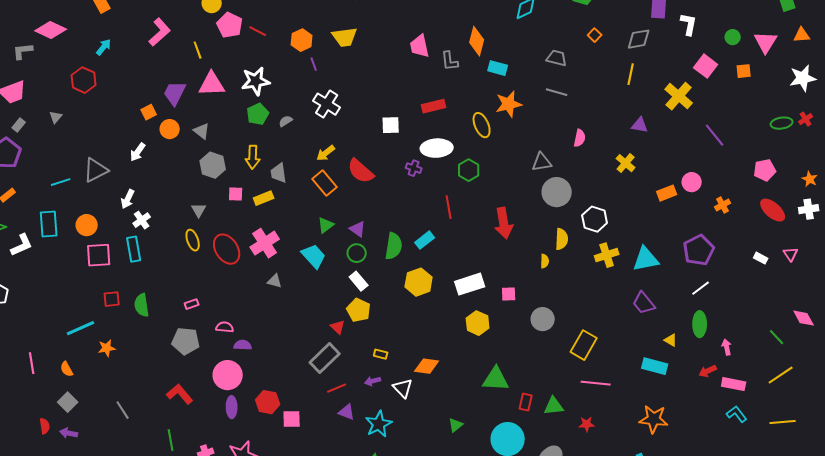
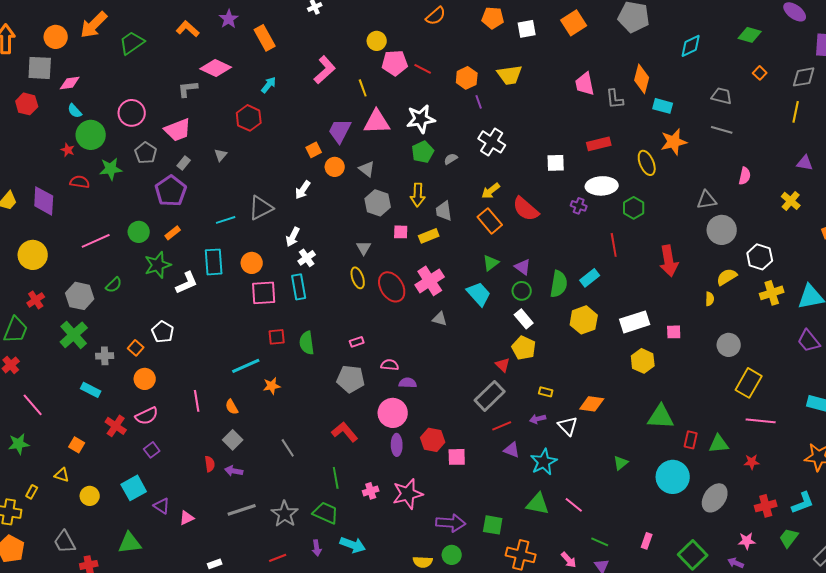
pink pentagon: (230, 25) -> (395, 63), turned -30
yellow semicircle: (562, 239) -> (727, 277), turned -125
gray circle: (543, 319) -> (729, 345), moved

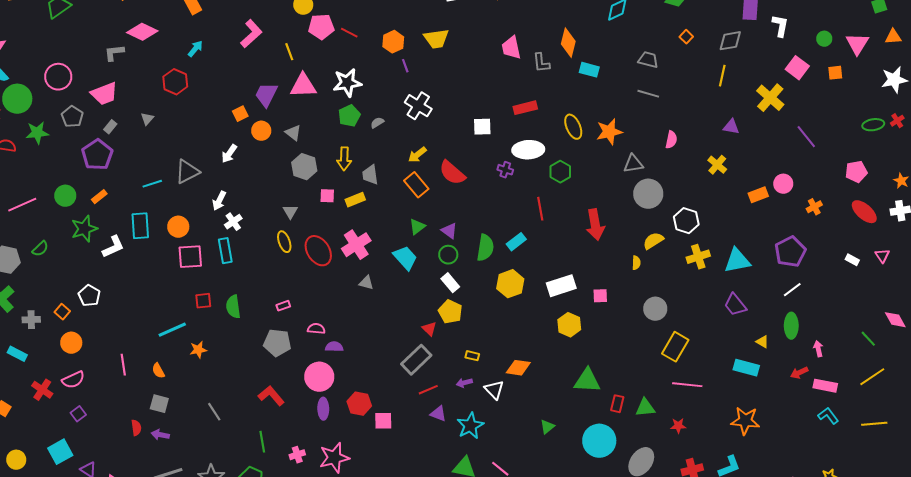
orange star: (674, 142) -> (609, 132), moved
gray square: (233, 440) -> (159, 404), turned -30

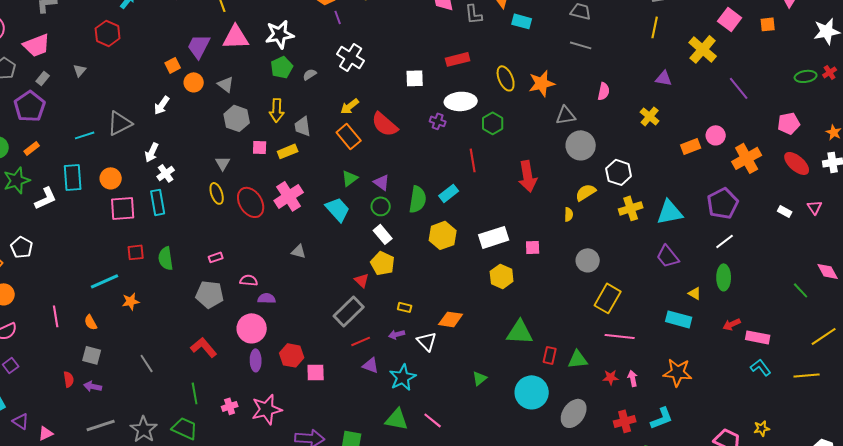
orange cross: (814, 207) -> (747, 158), size x1.8
gray triangle: (366, 283) -> (299, 251), moved
pink arrow: (818, 349) -> (633, 378), moved
yellow line: (872, 377) -> (824, 336), moved

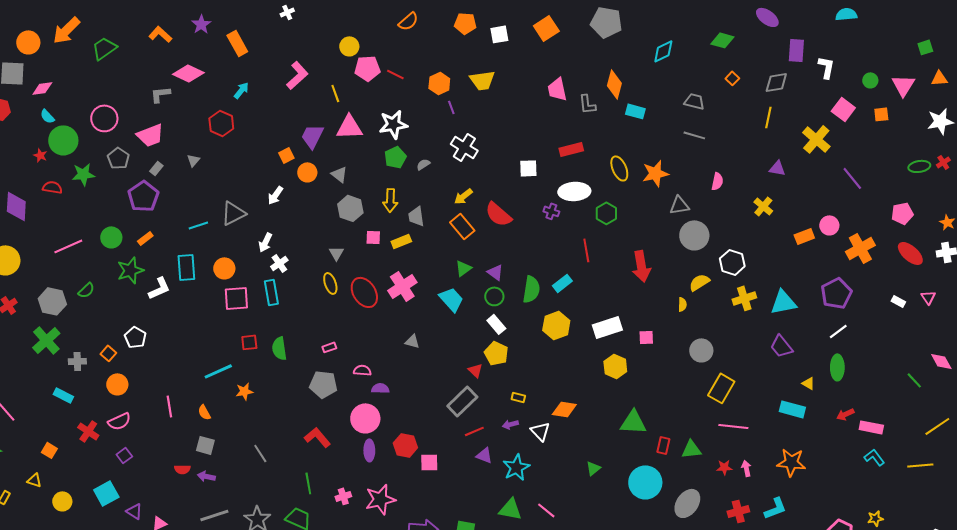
red semicircle: (69, 379) -> (182, 469), turned 98

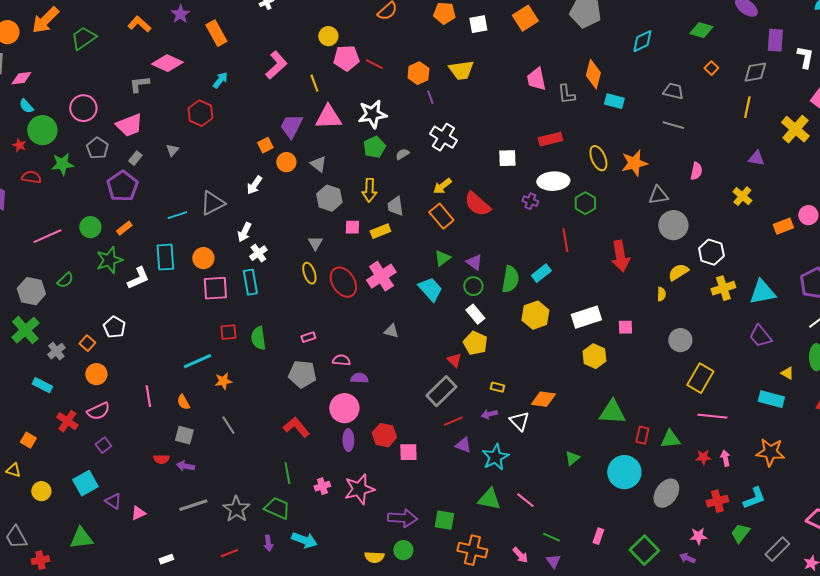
gray cross: (77, 361) -> (56, 351), turned -36
gray line: (260, 453) -> (228, 425), moved

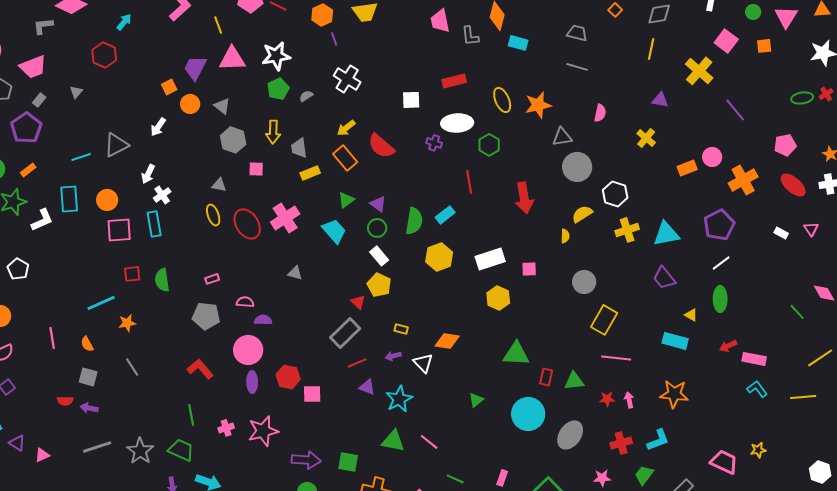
yellow rectangle: (380, 231) -> (310, 173), moved
gray triangle: (315, 243) -> (219, 185), turned -49

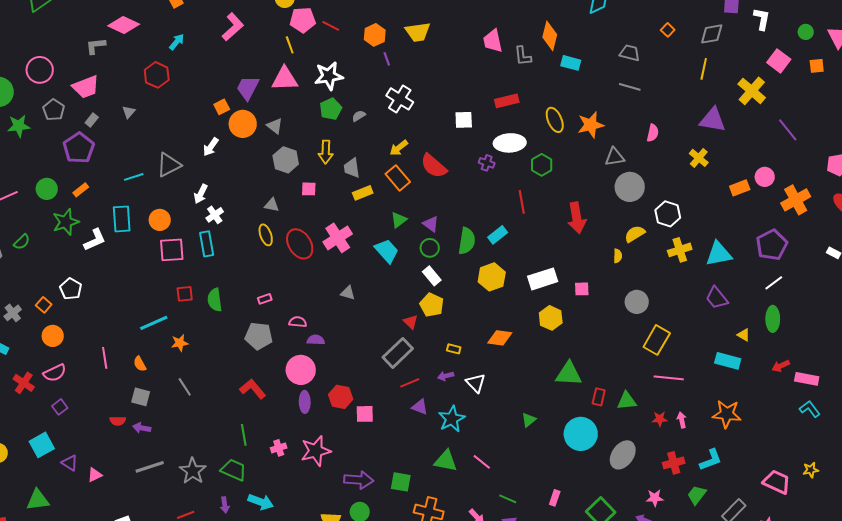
yellow line: (218, 25) -> (290, 45), moved
purple triangle: (660, 100) -> (713, 120), size x1.6
orange circle: (190, 104) -> (243, 124), size x1.4
orange diamond: (447, 341) -> (500, 338), moved

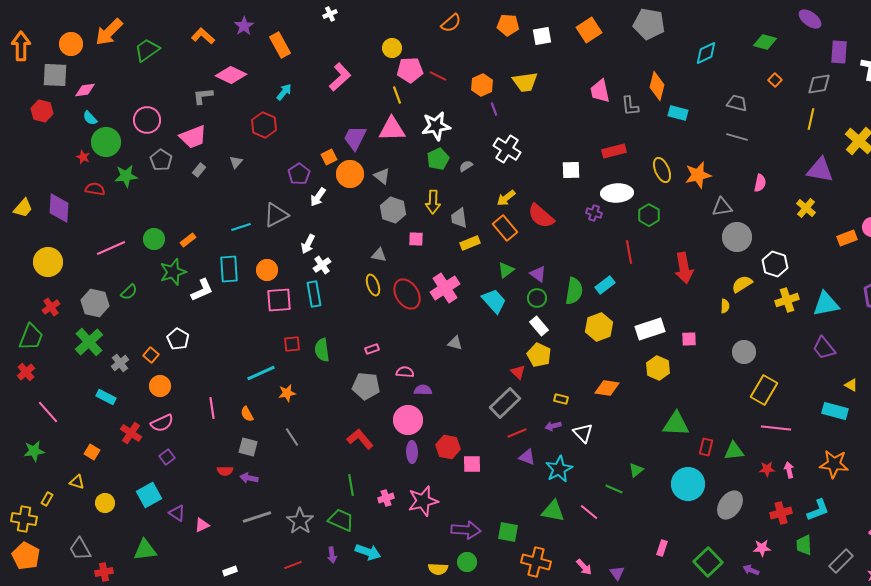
purple pentagon: (79, 148) -> (299, 174), moved, size x0.7
green trapezoid: (697, 495) -> (804, 545), turned -40
green line: (508, 499) -> (614, 489), moved

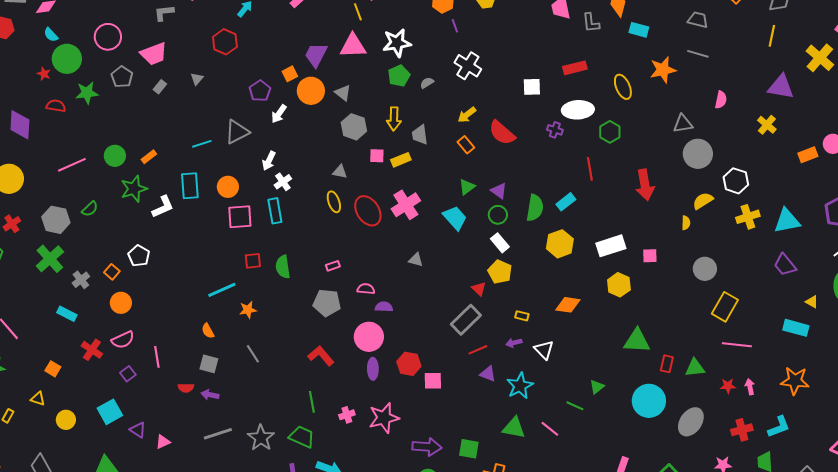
orange star: (698, 175) -> (663, 70), moved
orange rectangle: (505, 228) -> (466, 145), size x0.7
yellow rectangle: (470, 243) -> (401, 160), moved
pink line: (212, 408) -> (157, 357), moved

